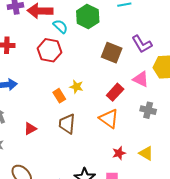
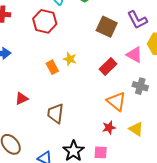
orange triangle: (109, 119) -> (116, 101), moved
brown trapezoid: (67, 124) -> (56, 113), moved

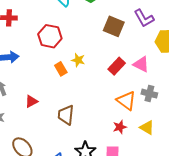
red hexagon: (45, 21) -> (50, 36), moved
pink triangle: (134, 55) -> (141, 64), moved
gray cross: (140, 86) -> (149, 94), moved

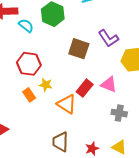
red hexagon: (50, 36) -> (29, 64), moved
orange triangle: (126, 101) -> (67, 104), moved
brown trapezoid: (66, 115) -> (60, 142), moved

